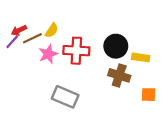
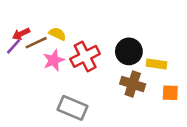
yellow semicircle: (52, 30) -> (57, 34), turned -98
red cross: (76, 51) -> (85, 56), turned -30
orange square: (149, 95) -> (170, 93), moved

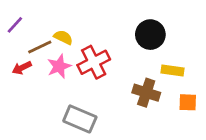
red arrow: (21, 34) -> (22, 68), moved
purple line: (14, 46) -> (15, 25), moved
black circle: (129, 51) -> (150, 35), moved

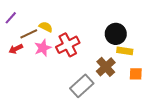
black circle: (150, 35) -> (116, 34), moved
brown cross: (146, 93) -> (106, 67), turned 30
gray rectangle: (80, 119) -> (82, 86), moved, turned -65

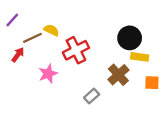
pink star: (43, 48) -> (48, 74), moved
red arrow: (16, 49) -> (18, 55), turned 152
gray rectangle: (82, 86) -> (92, 96), size x0.6

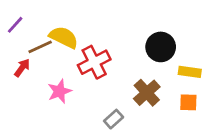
yellow semicircle: (51, 30) -> (64, 37), size x1.5
yellow rectangle: (140, 57) -> (190, 72), moved

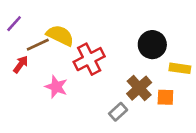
pink star: (60, 91) -> (56, 87), turned -30
orange square: (188, 102) -> (165, 97), moved
gray rectangle: (114, 119) -> (118, 112), moved

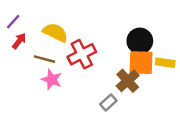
brown line: (38, 45) -> (44, 59), moved, turned 40
red arrow: (21, 64) -> (19, 41), moved
orange square: (165, 97) -> (141, 63), moved, size x1.6

